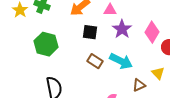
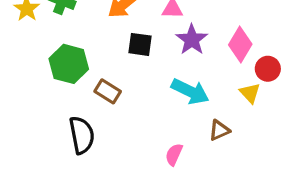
brown rectangle: (95, 61) -> (108, 91), moved
yellow triangle: (158, 73) -> (250, 93), moved

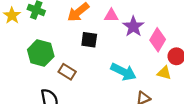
purple star: (192, 40) -> (133, 27), moved
yellow triangle: (250, 93) -> (164, 73), turned -32

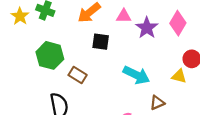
pink diamond: (158, 40) -> (178, 23), moved

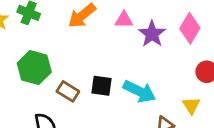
black square: (101, 42) -> (102, 86), moved
yellow triangle: (179, 76) -> (191, 105), moved, turned 42

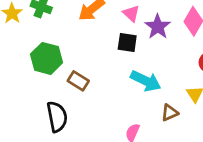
pink triangle: (124, 20) -> (131, 13), turned 42
black square: (102, 86) -> (127, 43), moved

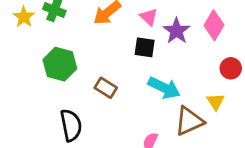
brown rectangle: (78, 81) -> (106, 88), moved
brown triangle: (170, 113) -> (189, 121), size x1.6

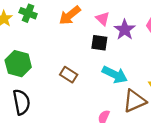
green hexagon: (60, 64) -> (18, 64), moved
black semicircle: (71, 125) -> (21, 102), moved

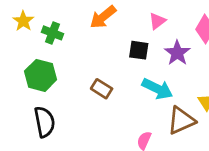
green cross: (28, 13) -> (52, 33), moved
pink triangle: (103, 19) -> (157, 21), moved, turned 40
purple star: (125, 30) -> (177, 53), moved

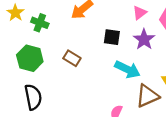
pink triangle: (157, 21) -> (140, 13), moved
brown rectangle: (102, 89) -> (72, 58), moved

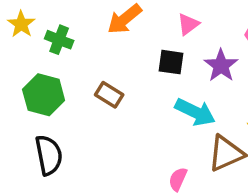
pink triangle: (140, 13) -> (188, 24), moved

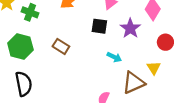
cyan arrow: (195, 112) -> (114, 57), size x0.6

